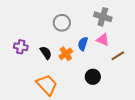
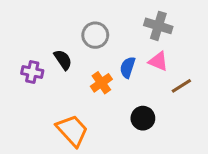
black semicircle: (46, 53) -> (63, 60), moved

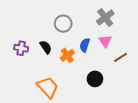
gray cross: (158, 26) -> (105, 17), turned 36
black semicircle: (63, 60) -> (46, 47), moved
pink triangle: (158, 61) -> (105, 41), turned 32

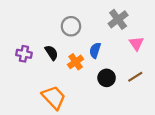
pink triangle: (105, 41) -> (136, 43), moved
brown line: (121, 57) -> (135, 77), moved
black circle: (95, 79) -> (107, 78), moved

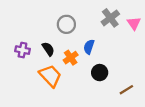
pink triangle: (136, 43) -> (134, 23), moved
brown line: (135, 77) -> (126, 90), moved
orange trapezoid: (54, 97) -> (50, 76), moved

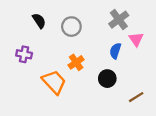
pink triangle: (134, 23) -> (136, 39), moved
blue semicircle: (89, 47) -> (115, 51), moved
black semicircle: (48, 49) -> (39, 21), moved

